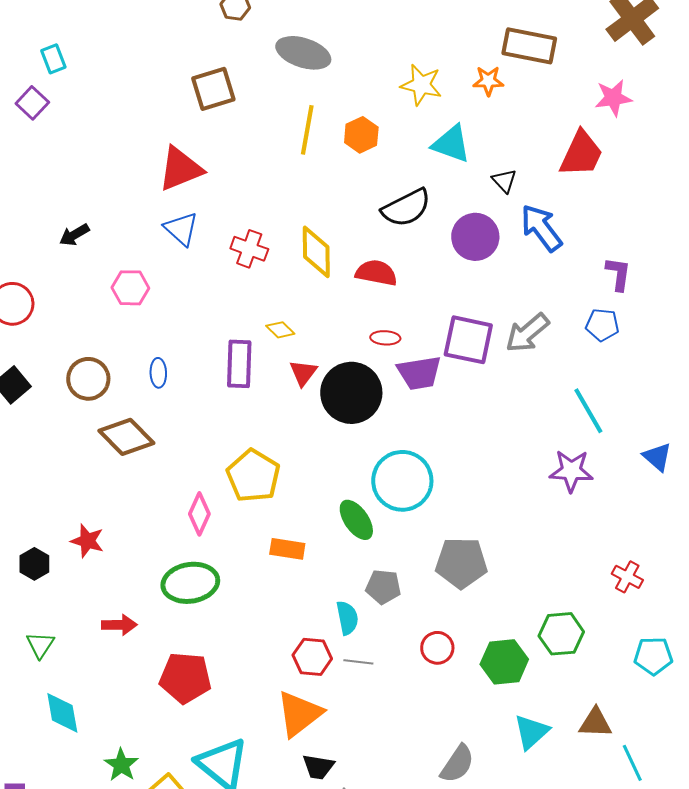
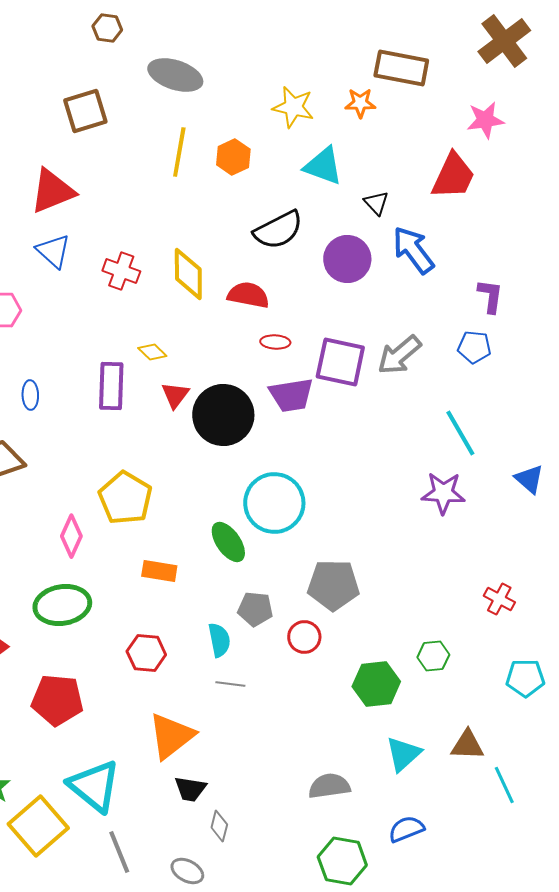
red ellipse: (385, 338) -> (275, 342), moved
green hexagon: (561, 634) -> (433, 656), size x0.7
red circle: (437, 648) -> (304, 637), moved
red hexagon: (312, 657) -> (146, 653), moved
gray semicircle: (457, 764) -> (329, 786), turned -132

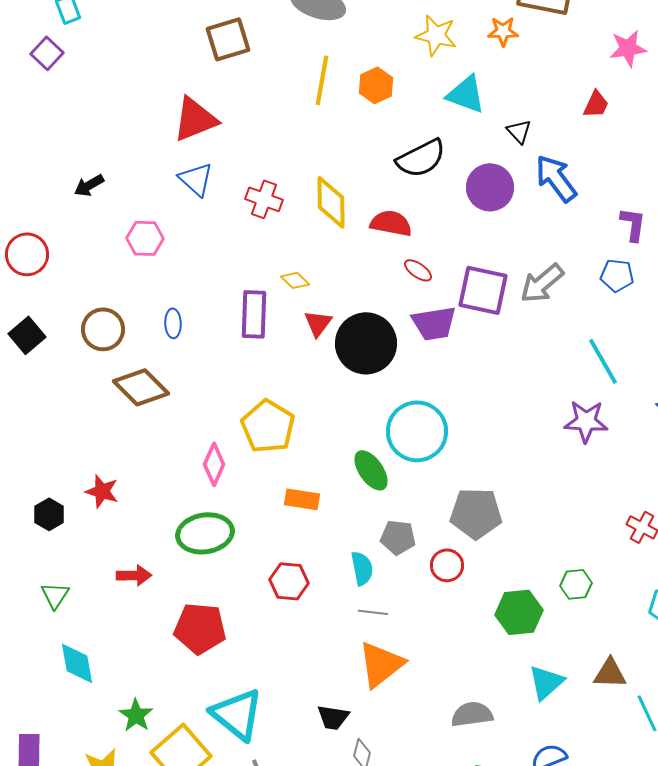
red trapezoid: (453, 176) -> (596, 104), size x0.6
red ellipse: (275, 342) -> (418, 270), turned 32
orange triangle: (171, 736) -> (381, 664), moved

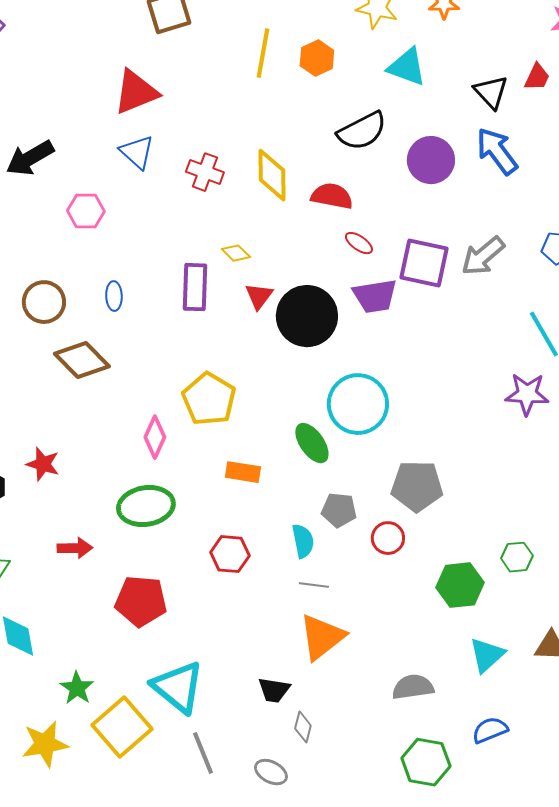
black triangle: (519, 131) -> (491, 92), moved, size x1.4
black arrow: (89, 185) -> (30, 158), size x1.6

